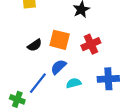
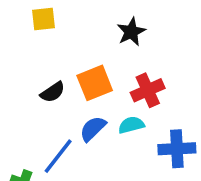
orange square: (60, 40) -> (95, 83), turned -36
cyan semicircle: (74, 83) -> (131, 125), moved

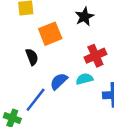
orange square: (95, 83) -> (50, 34), moved
black semicircle: (53, 92) -> (32, 57), turned -77

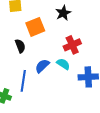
cyan semicircle: (84, 79) -> (63, 64), turned 48
blue line: (36, 100) -> (23, 81), turned -30

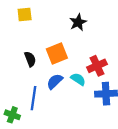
orange square: (35, 27) -> (57, 54), moved
red cross: (72, 45) -> (97, 66), moved

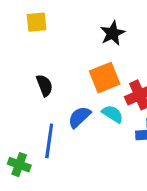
orange square: (57, 54) -> (105, 78), moved

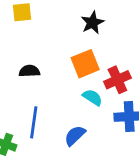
black semicircle: (44, 85) -> (29, 71), turned -72
blue semicircle: (79, 117) -> (75, 136), moved

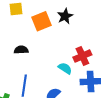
orange square: (85, 64) -> (42, 21), moved

